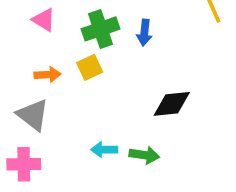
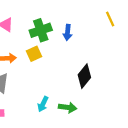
black diamond: (172, 104) -> (84, 76), turned -45
cyan arrow: (104, 150) -> (43, 104), turned -64

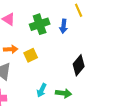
yellow line: (110, 19) -> (79, 10), moved
yellow square: (34, 54) -> (31, 55), moved

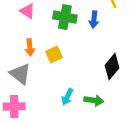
green cross: (40, 24) -> (65, 17), turned 30
orange arrow: (11, 49) -> (30, 47), turned 88

